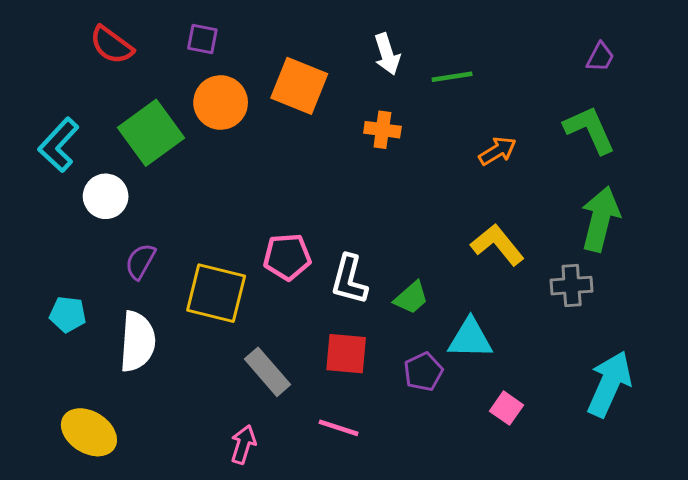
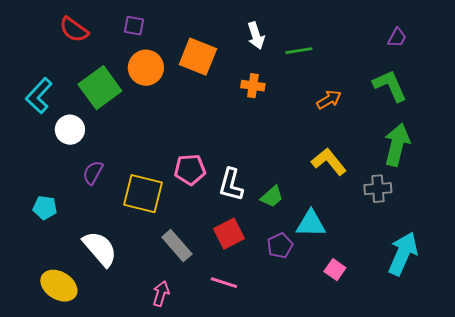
white semicircle: (137, 342) -> (100, 249), moved, turned -45
red square: (346, 354) -> (229, 234), turned -32

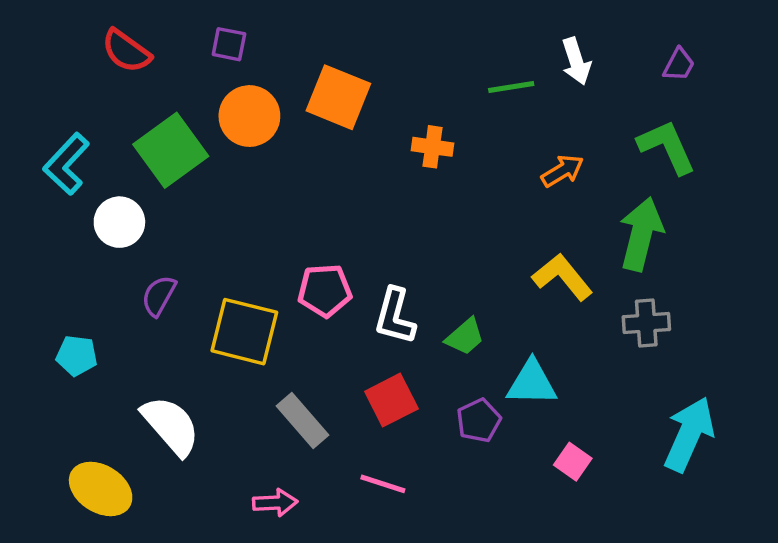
white arrow: (256, 36) -> (576, 61), moved
green arrow: (397, 145) -> (641, 234), moved
pink arrow: (161, 294) -> (275, 503), turned 70

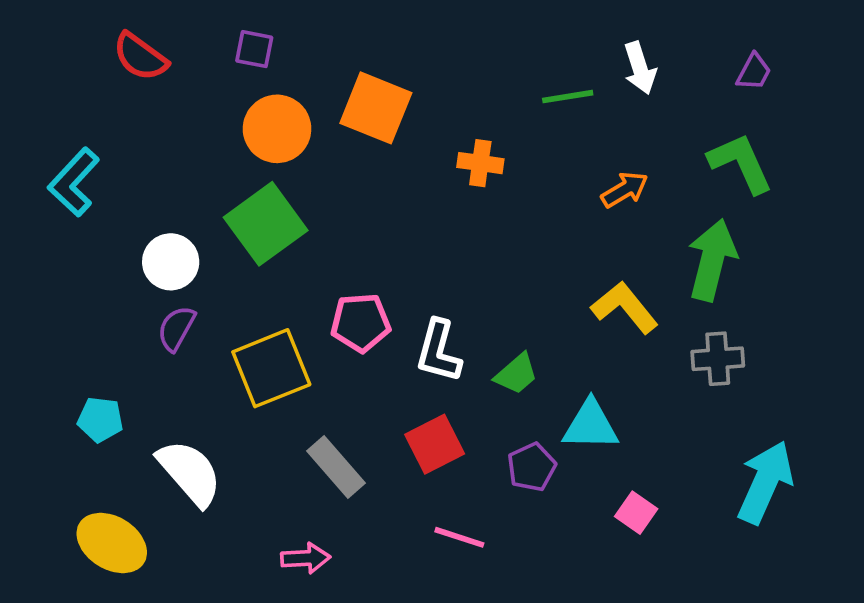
green square: (171, 150) -> (266, 224), moved
white circle: (119, 222) -> (171, 262), moved
yellow square: (244, 332) -> (271, 368), turned -36
cyan pentagon: (77, 356) -> (100, 420), moved
pink line: (383, 484) -> (459, 537), moved

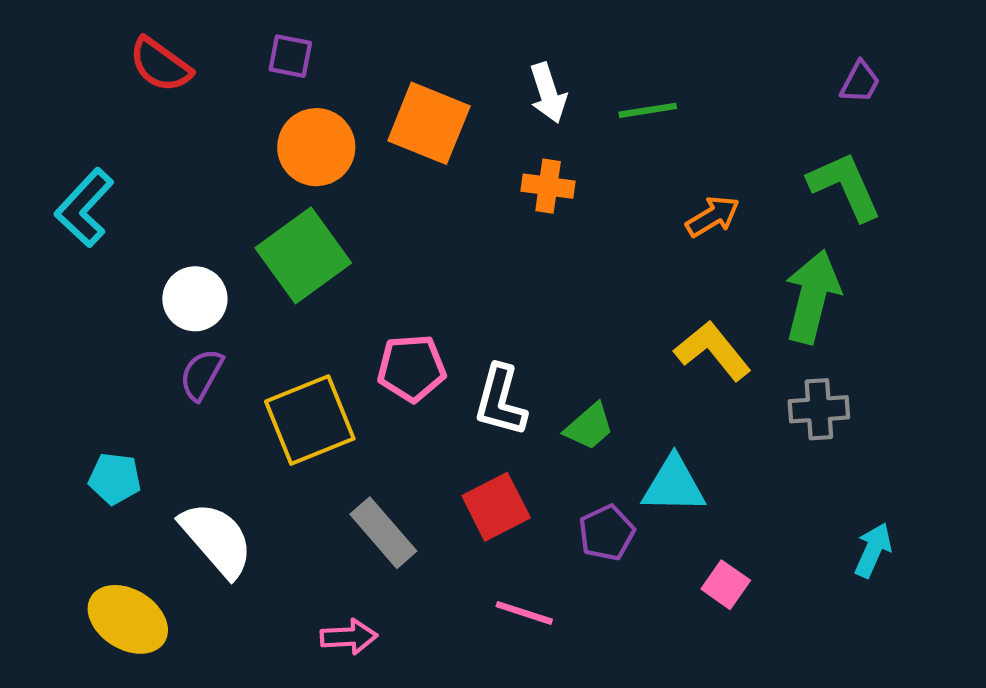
white arrow: (640, 68) -> (548, 93), moved
cyan arrow: (765, 482) -> (873, 550), size x0.6

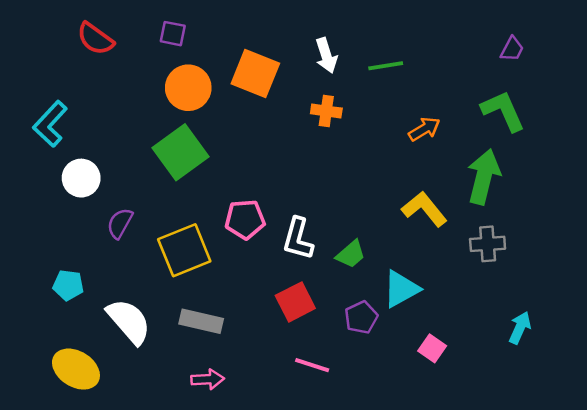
white circle: (195, 299) -> (81, 178), moved
cyan triangle: (674, 485) -> (401, 289), turned -30
gray rectangle: (383, 533) -> (201, 321), moved, turned -36

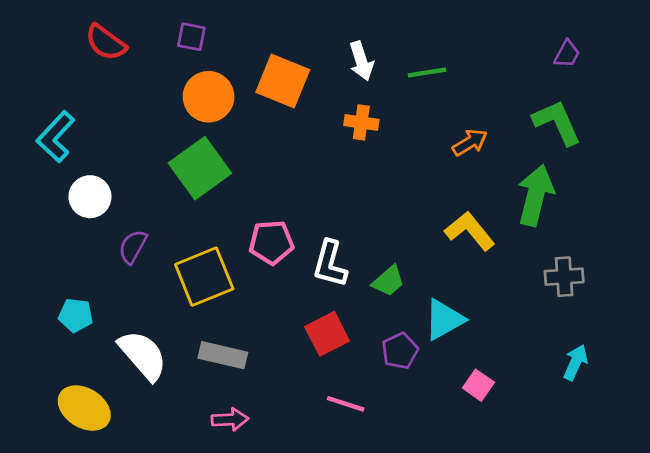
gray cross: (488, 244) -> (564, 277), moved

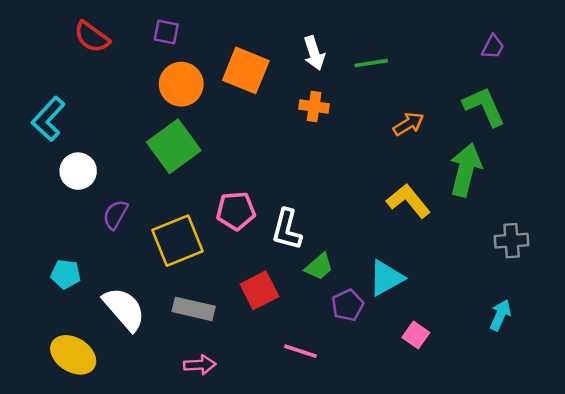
gray cross: (564, 277) -> (512, 241), moved
green trapezoid: (388, 281) -> (319, 267), moved
red square: (327, 334) -> (259, 290), moved

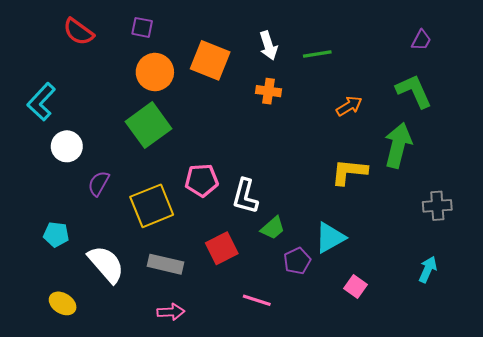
yellow L-shape: (408, 201) -> (349, 172), turned -45
yellow ellipse: (73, 355) -> (63, 303), size x0.7

